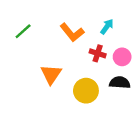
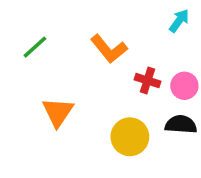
cyan arrow: (107, 27) -> (179, 21), moved
orange triangle: (51, 74) -> (58, 112), moved

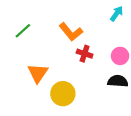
red cross: (147, 81) -> (85, 54), moved
yellow circle: (130, 137) -> (63, 94), moved

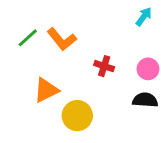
orange L-shape: (71, 32) -> (62, 39), moved
orange triangle: (38, 73) -> (46, 90), turned 30

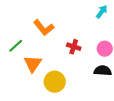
green line: (28, 38) -> (16, 46), moved
orange triangle: (46, 90) -> (33, 64), turned -30

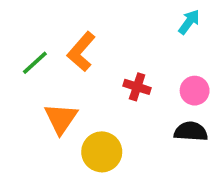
orange L-shape: (44, 28) -> (81, 52), turned 80
green line: (16, 46) -> (35, 63), moved

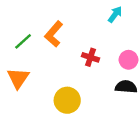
cyan arrow: (189, 22) -> (115, 14), moved
orange triangle: (61, 118) -> (18, 78), moved

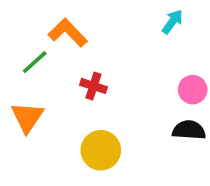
orange L-shape: (54, 34) -> (68, 33), moved, turned 95
red cross: (90, 57) -> (93, 86), moved

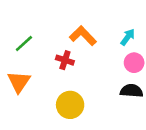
cyan arrow: (172, 22) -> (128, 37), moved
orange L-shape: (68, 33) -> (83, 36), moved

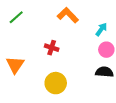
orange L-shape: (83, 36) -> (68, 15), moved
green line: (24, 43) -> (16, 17), moved

